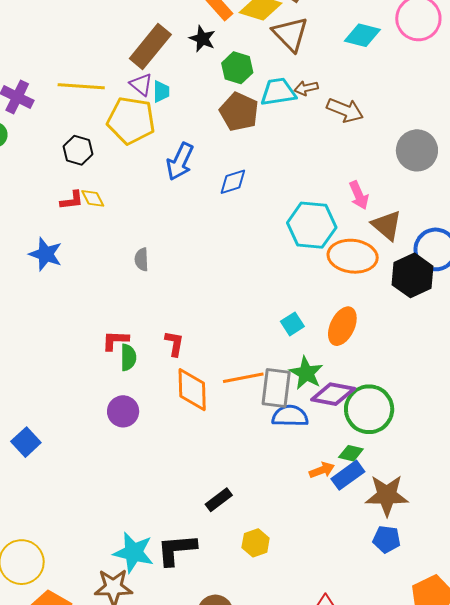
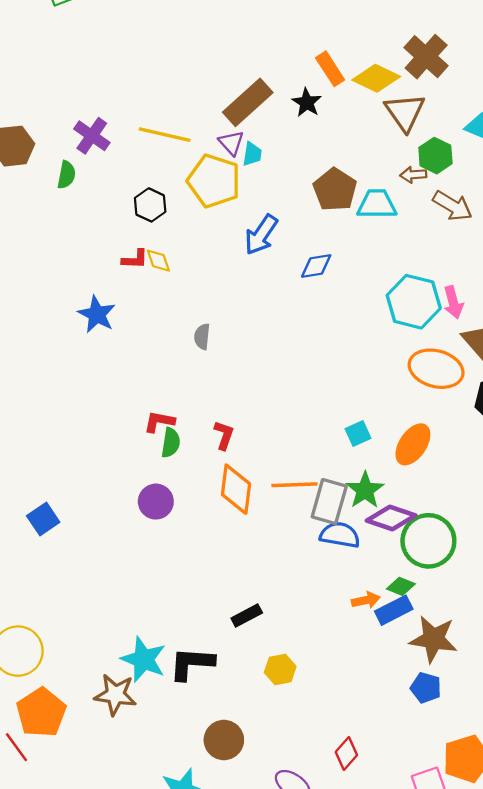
green hexagon: (237, 68) -> (435, 156), moved
cyan trapezoid: (278, 92) -> (377, 204), moved
cyan hexagon: (312, 225) -> (414, 302), moved

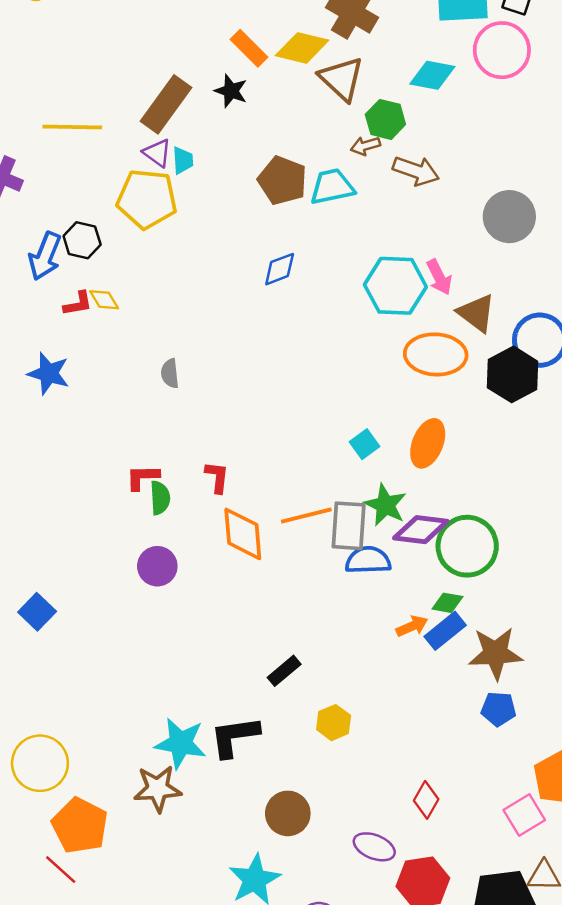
yellow line: (165, 135) -> (72, 127), moved
blue arrow: (261, 235) -> (45, 256), moved

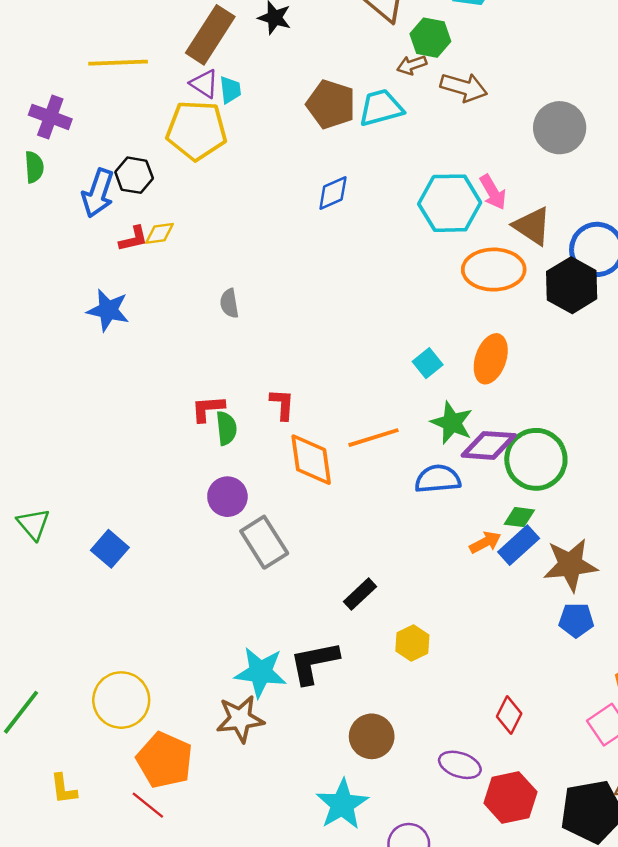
yellow diamond: (104, 300) -> (159, 233), turned -64
gray rectangle: (349, 526) -> (264, 542), moved, turned -33

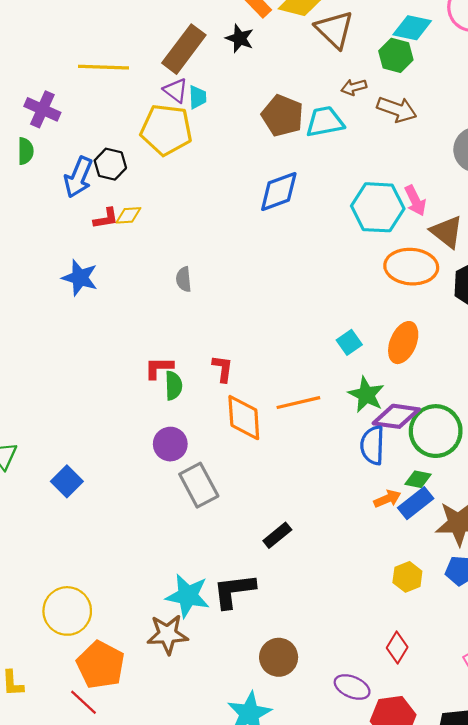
green hexagon: (430, 38) -> (396, 55), moved
blue diamond: (333, 193) -> (279, 191), size x1.4
blue semicircle: (438, 479) -> (372, 445), moved, turned -87
yellow hexagon: (412, 643) -> (407, 577), moved

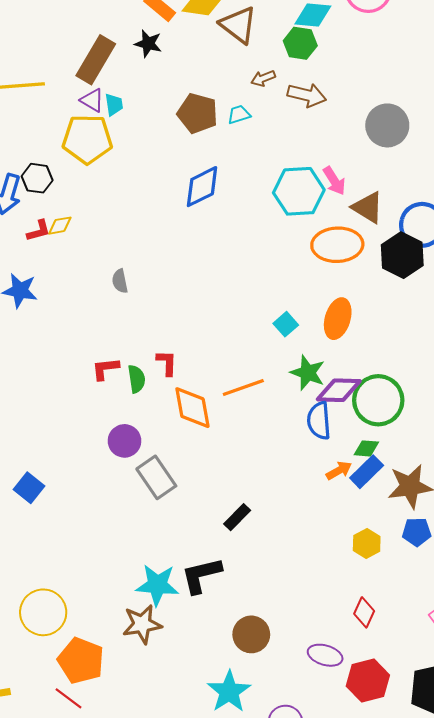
cyan trapezoid: (325, 122) -> (239, 115), size x0.6
green semicircle: (174, 386) -> (136, 379), moved

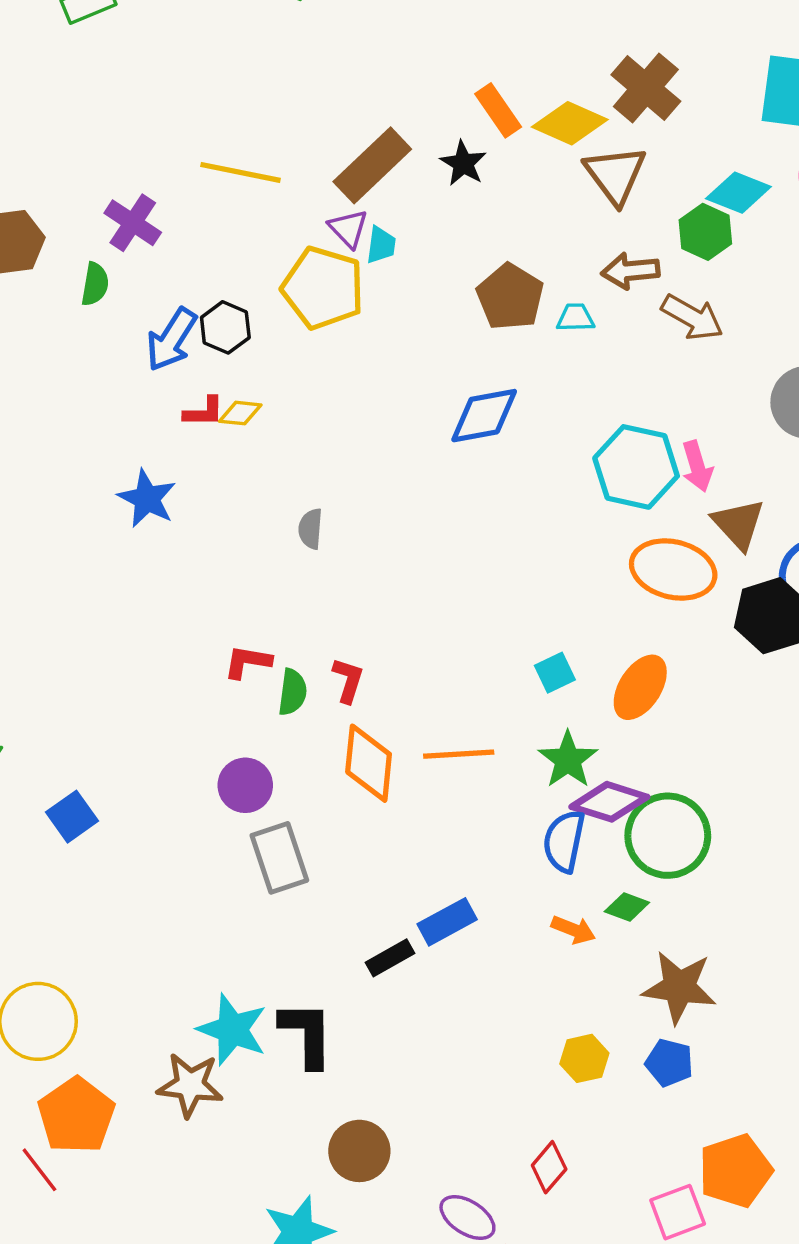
brown arrow: (263, 78) -> (630, 271), size x1.4
orange arrow: (339, 470) -> (573, 930), turned 35
blue rectangle: (367, 472) -> (447, 922), moved
black L-shape: (201, 575) -> (307, 1034), turned 87

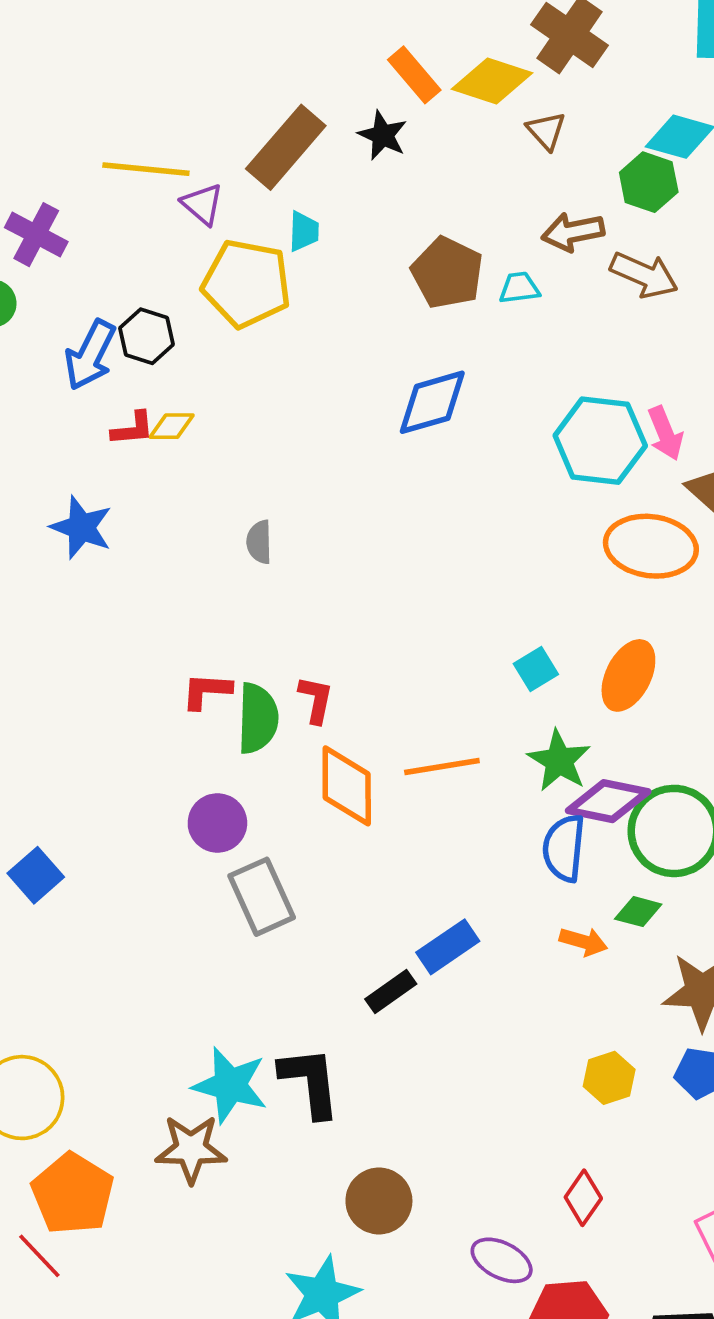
brown triangle: (615, 175) -> (546, 131), size x0.6
purple triangle: (348, 228) -> (202, 204), moved
green semicircle: (292, 692) -> (258, 718), size x1.4

